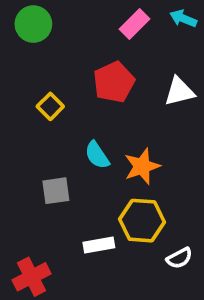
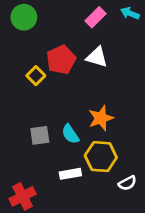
red pentagon: (114, 82) -> (61, 60), moved
white triangle: (179, 91) -> (97, 57), moved, turned 30
cyan semicircle: (97, 155) -> (70, 134), moved

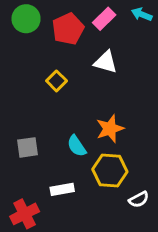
red pentagon: (61, 60) -> (68, 29), moved
yellow square: (36, 76) -> (56, 81), moved
gray square: (40, 135) -> (27, 147), moved
white rectangle: (70, 174) -> (62, 189), moved

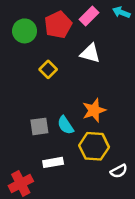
green circle: (26, 19) -> (25, 31), moved
gray square: (27, 147) -> (39, 126), moved

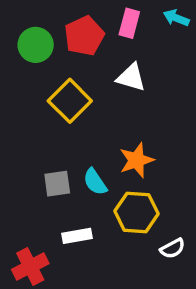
pink rectangle: (89, 16) -> (129, 23), turned -30
yellow square: (48, 69) -> (70, 101), size x1.6

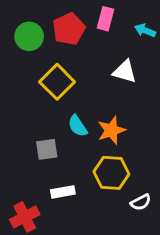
cyan arrow: (176, 18) -> (145, 30), moved
white triangle: (131, 77) -> (125, 72), moved
cyan semicircle: (95, 182) -> (78, 126), moved

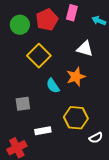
orange star: (111, 130) -> (76, 77), moved
gray square: (47, 149) -> (23, 104), moved

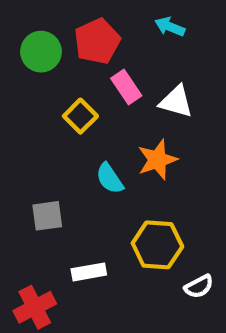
pink rectangle: (72, 13) -> (126, 87), moved, turned -49
cyan arrow: (99, 21) -> (170, 27), moved
yellow square: (39, 56) -> (80, 116), size x0.7

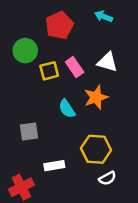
green circle: (41, 52) -> (25, 51), moved
pink rectangle: (126, 87) -> (75, 67), moved
yellow square: (80, 116) -> (49, 71), turned 30
white semicircle: (199, 286) -> (107, 178), moved

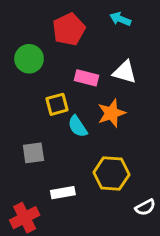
pink rectangle: (75, 67) -> (86, 78), turned -42
yellow square: (49, 71) -> (57, 104), moved
white semicircle: (107, 178) -> (145, 207), moved

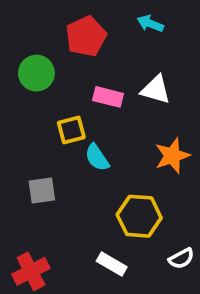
orange star: (111, 113) -> (172, 156), moved
white rectangle: (63, 193) -> (112, 264), moved, turned 40

